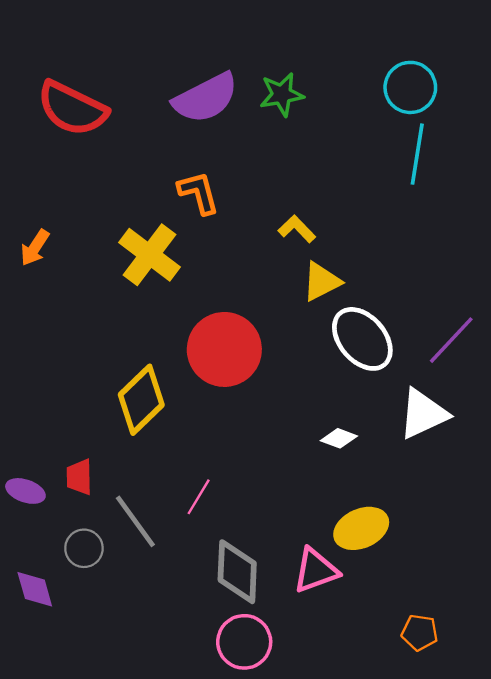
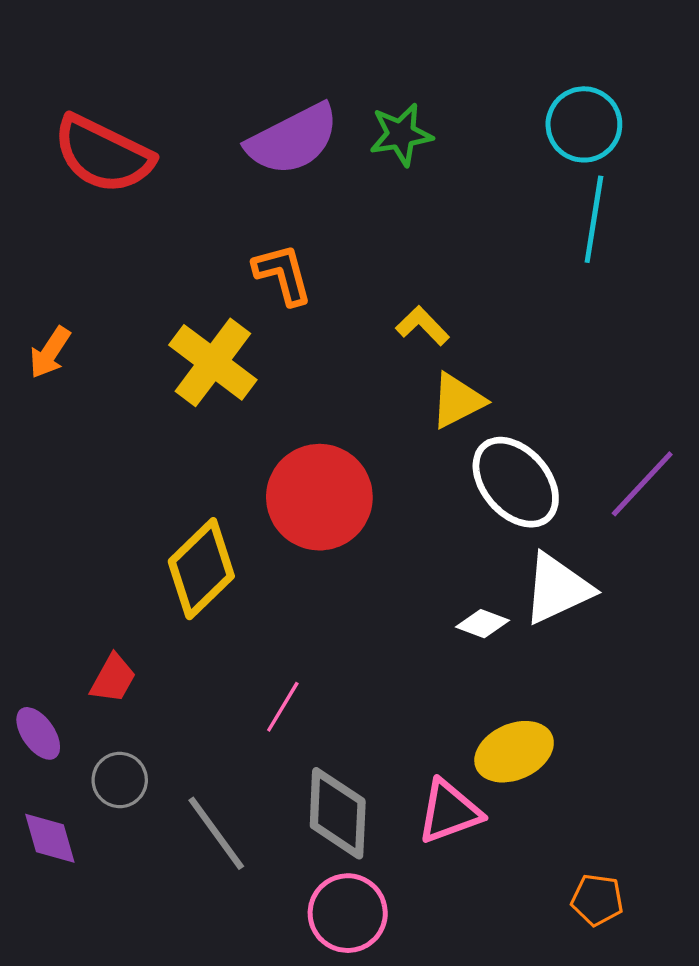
white triangle: (423, 414) -> (557, 589), moved
red trapezoid: (79, 477) -> (113, 678), turned -150
purple ellipse: (25, 491) -> (38, 733), moved, turned 36
gray line: (135, 521) -> (216, 833), moved

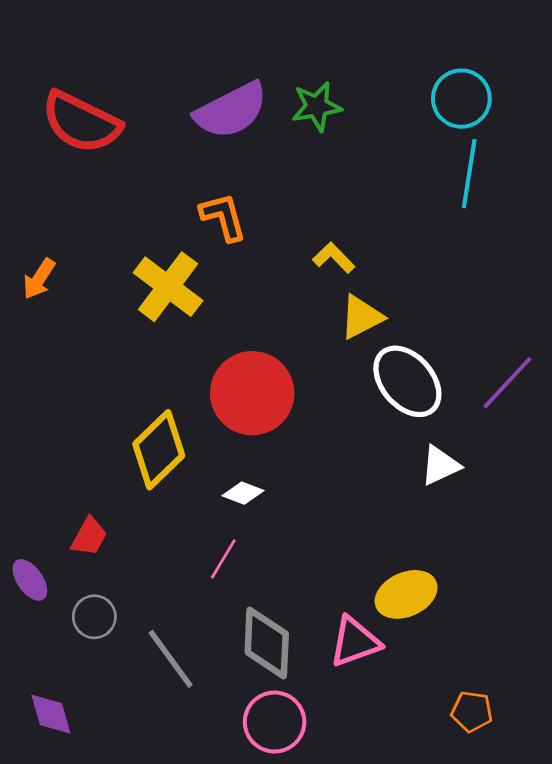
white triangle: (557, 589) -> (440, 466), size x0.7
white diamond: (482, 624) -> (243, 493), moved
purple diamond: (50, 838) -> (51, 714), moved

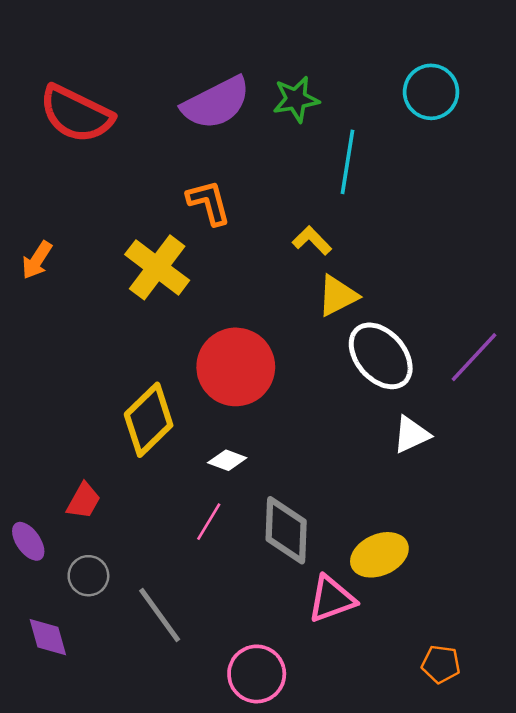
cyan line: (469, 174) -> (348, 162), moved
gray diamond: (267, 643) -> (286, 530), moved
purple diamond: (51, 714) -> (48, 637), moved

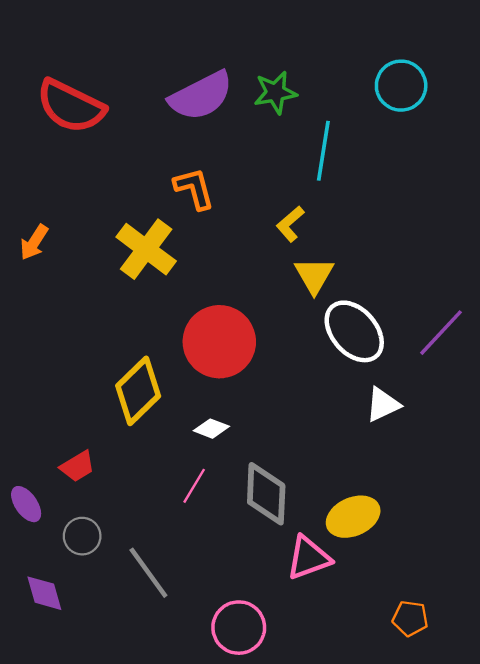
yellow L-shape: (312, 240) -> (290, 224), turned -87
yellow triangle: (338, 296) -> (314, 275), turned -33
red trapezoid: (84, 501) -> (78, 466), turned 30

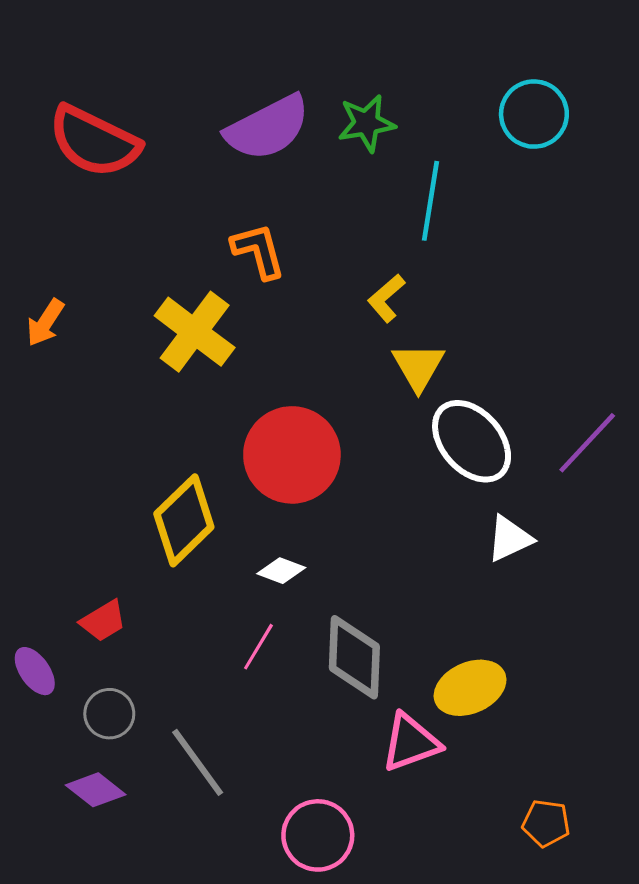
purple diamond: (44, 593) -> (96, 790), moved, turned -36

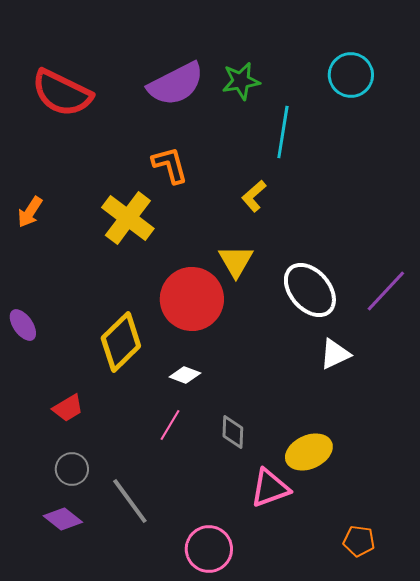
yellow triangle: (418, 367) -> (236, 261), moved
gray diamond: (354, 657) -> (233, 432), size x0.6
purple ellipse: (35, 671) -> (23, 325), moved

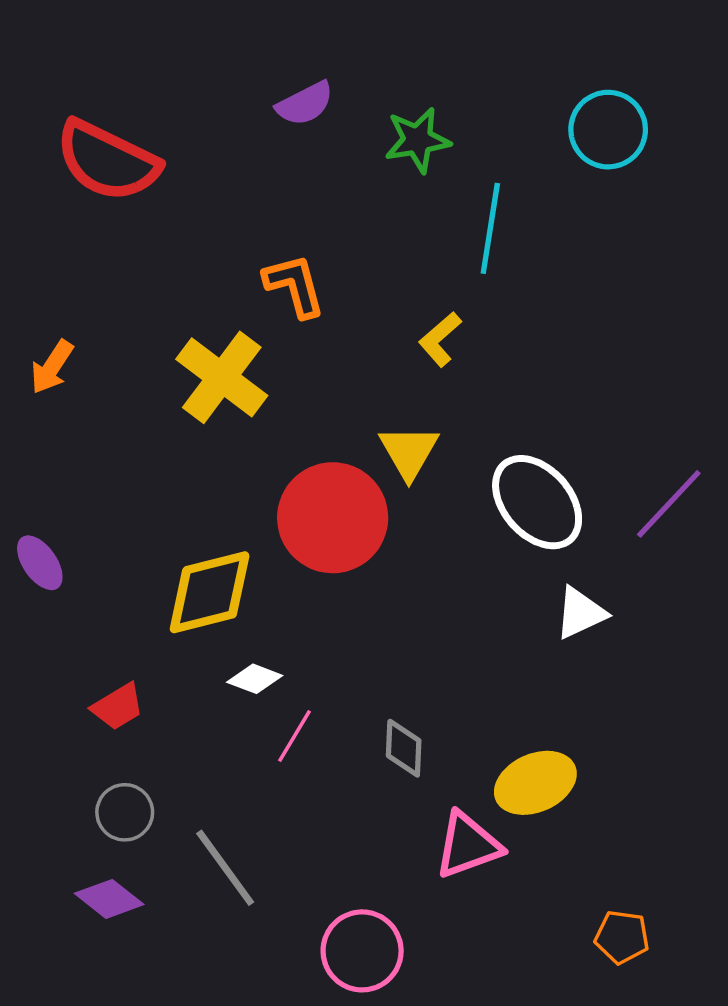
purple semicircle: (176, 84) -> (305, 104), moved, size x0.6
yellow diamond: (121, 342) -> (210, 592), turned 30
white diamond: (185, 375) -> (255, 679), moved

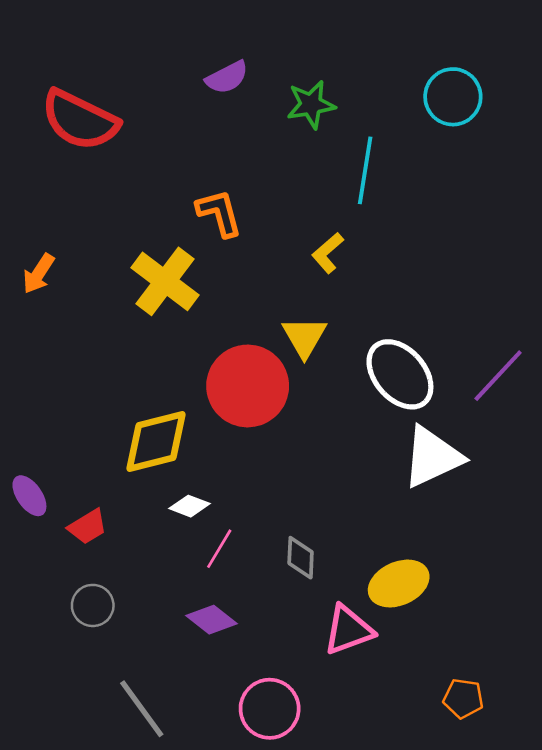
purple ellipse: (40, 563) -> (29, 496), moved
white triangle: (580, 613) -> (432, 457), size x1.6
gray line: (225, 868) -> (142, 709), moved
purple diamond: (109, 899) -> (211, 620), moved

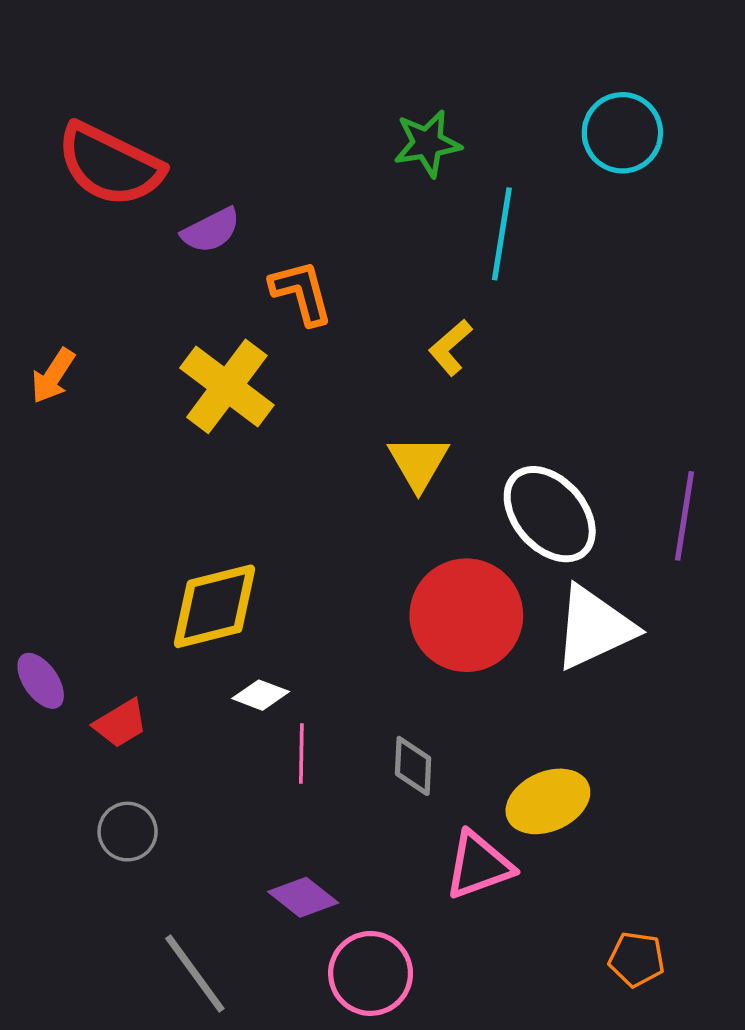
purple semicircle: (227, 77) -> (211, 230), moved
purple line: (498, 376) -> (684, 516), turned -34
red circle: (248, 386) -> (466, 615), moved
pink line: (219, 549) -> (301, 754), turned -30
purple diamond: (211, 620) -> (303, 897), moved

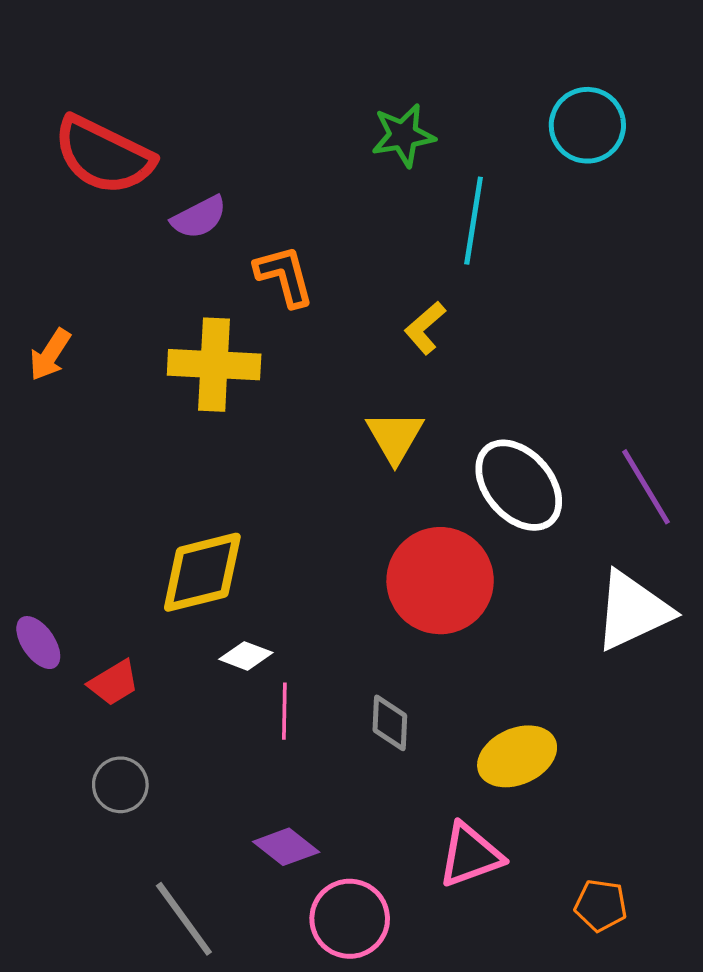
yellow cross: (227, 386) -> (214, 365), turned -34
purple line: (684, 516) -> (646, 487), turned -40
white triangle: (594, 628) -> (633, 611), moved
pink triangle: (479, 865) -> (470, 855), moved

